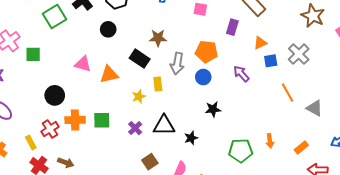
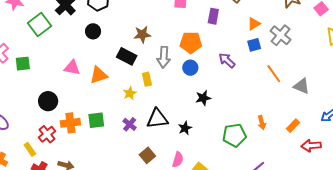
orange triangle: (260, 43) -> (254, 24), moved

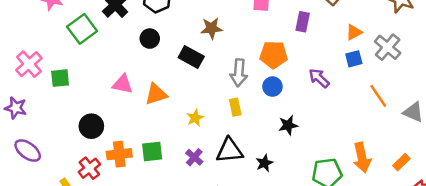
brown star: (142, 34) -> (212, 28), moved
black rectangle: (127, 56) -> (191, 57), moved
yellow rectangle: (147, 79) -> (235, 107), moved
orange arrow: (262, 123) -> (362, 158), size x1.6

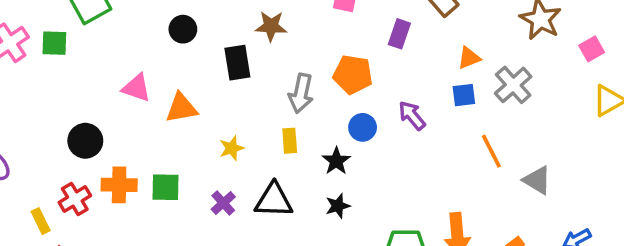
black rectangle: (191, 57) -> (237, 63), turned 45
green square: (60, 78) -> (54, 43), moved
blue circle: (272, 87) -> (363, 127), moved
black star: (288, 125) -> (336, 161), moved, turned -30
black star: (264, 163) -> (338, 206), moved

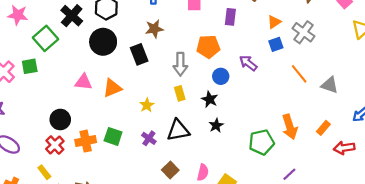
black circle: (183, 29) -> (103, 42), size x1.6
green square: (165, 187) -> (113, 136), turned 30
red cross: (75, 199) -> (55, 145), moved

